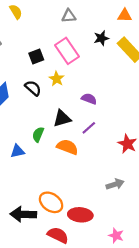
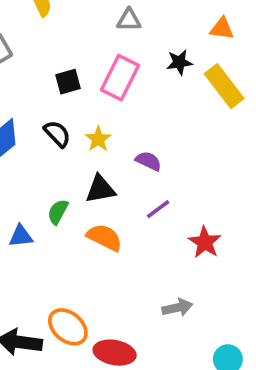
pink rectangle: (67, 51) -> (120, 78), turned 55
yellow star: (57, 79) -> (98, 139), moved
purple line: (89, 128) -> (158, 209), moved

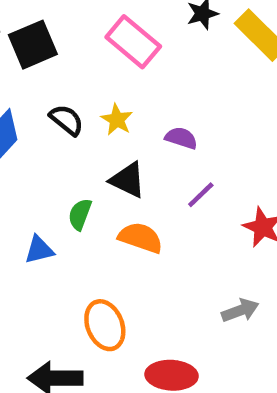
pink rectangle: (120, 78) -> (133, 42), turned -69
black square: (68, 82) -> (33, 45), moved, size x1.5
black triangle: (100, 189) -> (128, 180), turned 44
orange ellipse: (68, 327) -> (105, 325), moved, turned 36

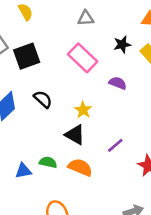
yellow star: (117, 120) -> (83, 110), moved
purple semicircle: (181, 138) -> (118, 83), moved
green semicircle: (80, 214) -> (48, 162), moved, turned 78

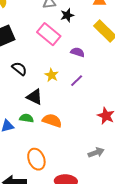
black star: (122, 44) -> (67, 15), moved
black triangle: (75, 135) -> (35, 97), moved
purple line: (115, 145) -> (77, 81), moved

